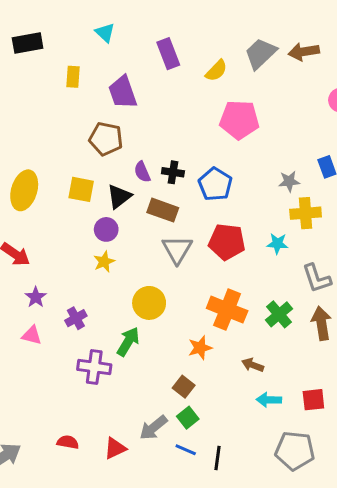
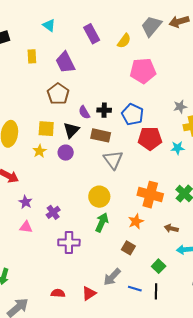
brown pentagon: (106, 139) -> (58, 94), turned 30
red pentagon: (227, 242) -> (150, 138), moved
yellow star: (104, 262) -> (39, 151), moved
green arrow: (128, 342) -> (102, 222), moved
green square: (188, 418) -> (159, 266), moved

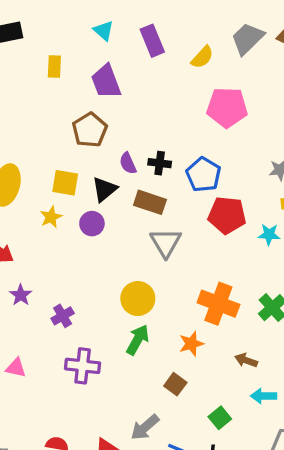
cyan triangle: (49, 25) -> (104, 31), moved
pink triangle: (26, 227) -> (16, 368), moved

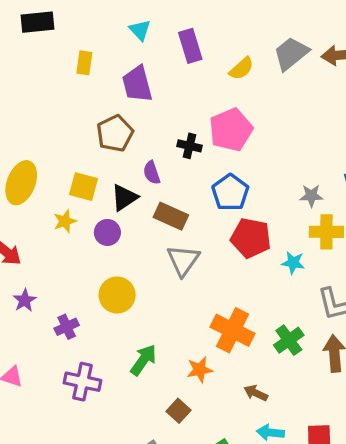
pink pentagon: (227, 107) -> (231, 130), moved, turned -30
black cross: (160, 163) -> (189, 146), moved
yellow circle: (138, 299) -> (117, 295), moved

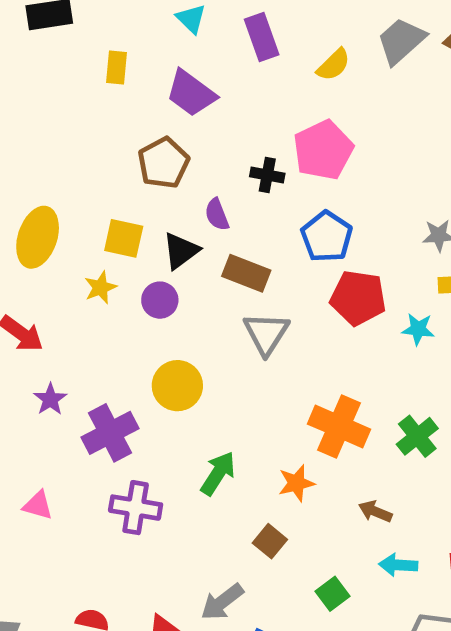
purple trapezoid: (137, 84) -> (191, 93), turned -36
purple cross: (67, 327) -> (110, 433), size x1.6

